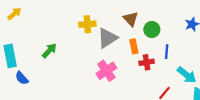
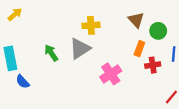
gray triangle: (107, 38) -> (80, 49), moved
orange rectangle: (134, 46) -> (139, 49), turned 32
green arrow: (49, 51) -> (51, 53), turned -77

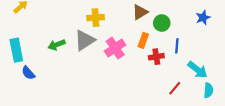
brown triangle: (136, 20) -> (140, 12), turned 42
green arrow: (51, 53) -> (56, 45), turned -77
pink cross: (111, 74) -> (115, 48), moved

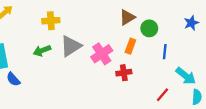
yellow cross: (96, 18) -> (51, 21), moved
red cross: (156, 57) -> (124, 73), moved

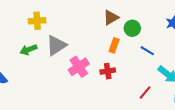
blue line: (165, 52) -> (147, 51), turned -64
pink cross: (102, 54) -> (79, 67), moved

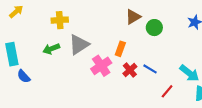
orange rectangle: (114, 45) -> (120, 49), moved
blue line: (147, 51) -> (150, 69), moved
red cross: (108, 71) -> (130, 70), turned -32

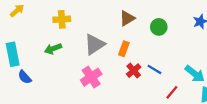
brown triangle: (133, 17) -> (127, 18), moved
gray triangle: (79, 45) -> (94, 44), moved
pink cross: (101, 66) -> (91, 77), moved

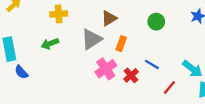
brown triangle: (127, 18) -> (109, 18), moved
red cross: (134, 71) -> (131, 75), moved
pink cross: (91, 77) -> (106, 69), moved

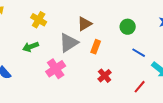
yellow cross: (59, 14) -> (39, 20), turned 35
blue line: (152, 64) -> (139, 53), moved
pink cross: (106, 69) -> (56, 69), moved

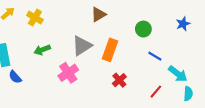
yellow cross: (39, 20) -> (35, 18), moved
brown triangle: (85, 24) -> (99, 14), moved
orange rectangle: (96, 47) -> (110, 50), size x1.5

